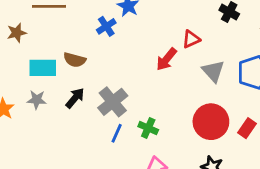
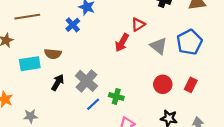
gray star: (37, 100) -> (31, 116), moved
red circle: (211, 122) -> (163, 84), size x0.7
blue line: (117, 133) -> (93, 104), turned 32

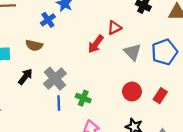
brown semicircle: (53, 54) -> (34, 45), moved
blue line: (93, 104) -> (59, 103), turned -56

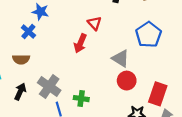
red triangle: (114, 28) -> (94, 23), turned -32
gray triangle: (133, 52) -> (121, 58), moved
red rectangle: (160, 96) -> (158, 94), moved, size x1.5

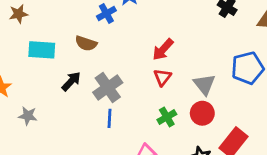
red triangle: (94, 23) -> (162, 77), moved
green cross: (81, 99) -> (167, 117), moved, turned 32

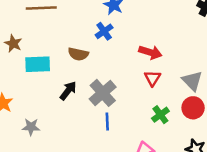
blue cross: (106, 13) -> (104, 31), moved
brown star: (19, 14) -> (13, 43), moved, turned -30
red arrow: (163, 49) -> (150, 52), turned -110

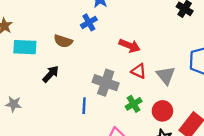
red triangle: (152, 78) -> (139, 71), moved, turned -42
gray cross: (103, 93) -> (106, 83), moved, turned -35
red circle: (193, 108) -> (162, 111), moved

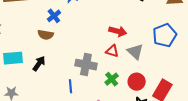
blue cross: (89, 22) -> (54, 16), moved
red arrow: (130, 46) -> (118, 31), moved
cyan rectangle: (25, 47) -> (13, 58), moved

